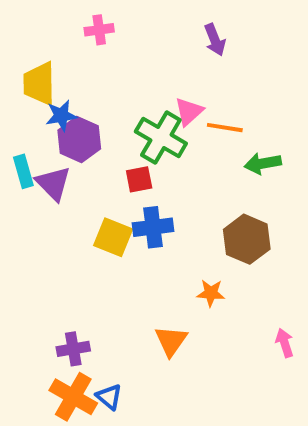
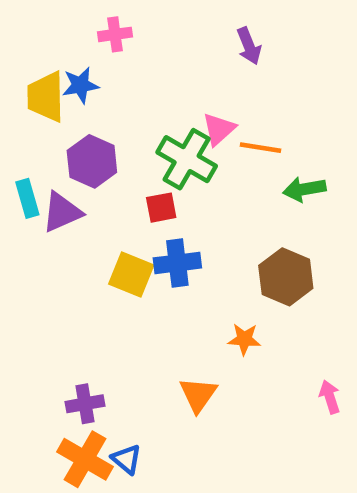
blue star: (61, 116) -> (80, 85), moved
purple triangle: (53, 183) -> (62, 212), turned 51

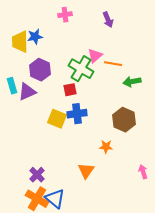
pink cross: (115, 34) -> (65, 15), moved
purple cross: (85, 404) -> (37, 175), turned -35
blue triangle: (127, 459) -> (55, 199), size x1.5

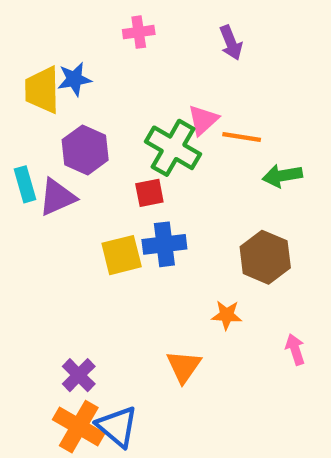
yellow square: (57, 119) -> (122, 255), turned -36
pink arrow: (143, 172) -> (295, 349), moved

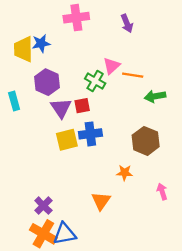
pink cross: (139, 32) -> (76, 18), size x1.5
green cross: (173, 148) -> (95, 81), size x0.7
purple triangle: (57, 197) -> (61, 108), moved, turned -40
blue triangle: (117, 427) -> (65, 234), turned -50

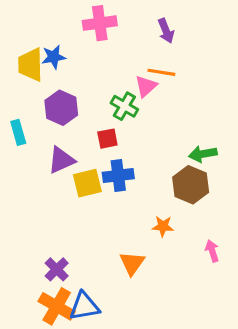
orange line: (133, 75) -> (161, 72), moved
green arrow: (155, 96) -> (203, 154), moved
purple triangle: (61, 108) -> (61, 160), moved, turned 40

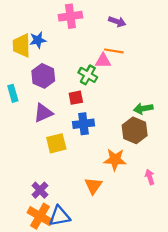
purple arrow: (166, 31) -> (117, 22), turned -49
pink triangle: (146, 86) -> (103, 61), turned 42
yellow square: (87, 183) -> (56, 143), moved
orange star: (163, 226) -> (115, 160), size x1.5

